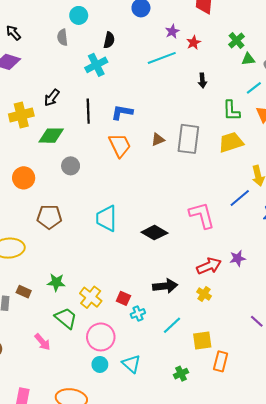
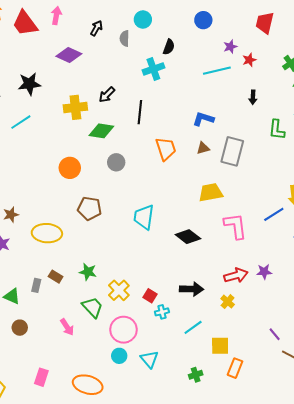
black arrow: (13, 33) -> (96, 28), moved, turned 63
blue L-shape: (122, 112) -> (203, 119), moved
yellow trapezoid: (231, 142) -> (211, 193), moved

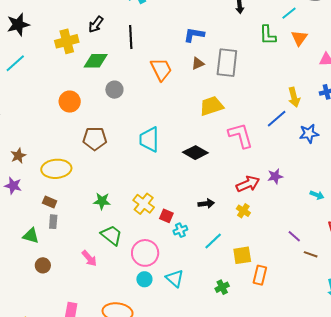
brown rectangle: (56, 277) -> (50, 202), moved
black arrow: (191, 289) -> (206, 204), size x0.7
yellow cross: (119, 290) -> (144, 204), moved

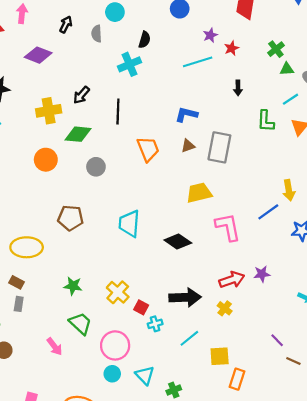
orange circle: (70, 102) -> (46, 160), moved
black arrow: (206, 204) -> (185, 297), size x1.8
green cross: (222, 287) -> (174, 390), moved

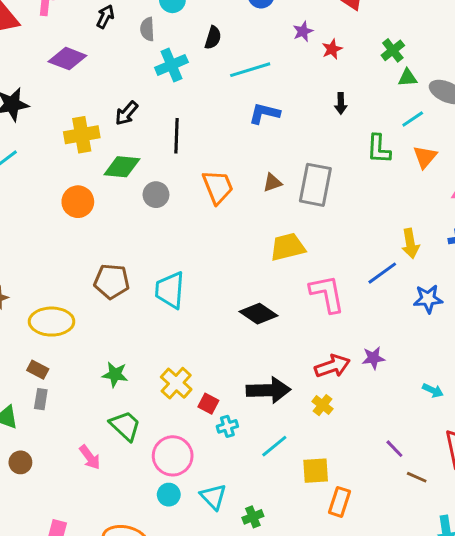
cyan line: (198, 62) -> (250, 70), moved
cyan cross: (130, 64) -> (171, 65), moved
blue L-shape: (186, 114) -> (264, 113), moved
gray circle: (96, 167) -> (156, 195), moved
cyan trapezoid: (129, 223) -> (170, 290), moved

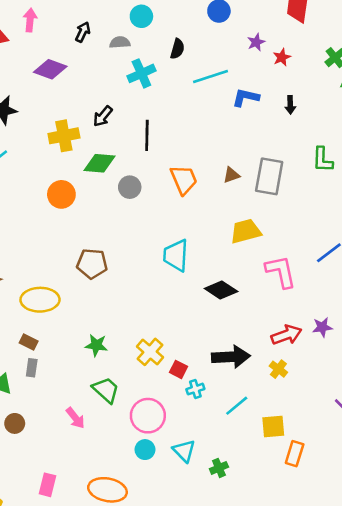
gray semicircle: (147, 29) -> (120, 42), turned 90
blue L-shape: (264, 113) -> (246, 97), moved
green L-shape: (379, 149) -> (323, 160), moved
cyan trapezoid: (170, 290) -> (176, 255), moved

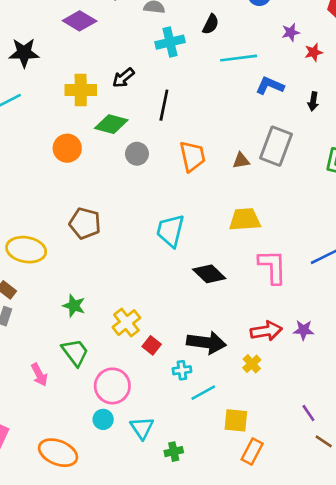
gray rectangle: (269, 176) -> (276, 146), moved
cyan cross: (195, 389) -> (182, 370), moved

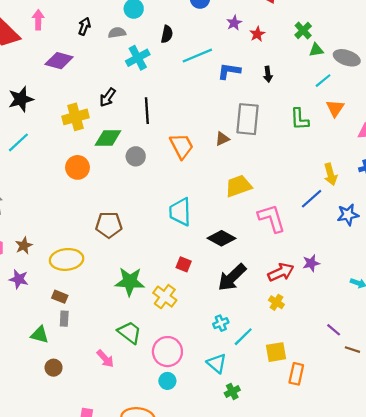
green star: (74, 306) -> (130, 282), moved, size x1.5
black arrow: (206, 343) -> (232, 277), moved, turned 144
red square: (152, 345) -> (184, 264), moved
cyan triangle: (142, 428) -> (217, 363), moved

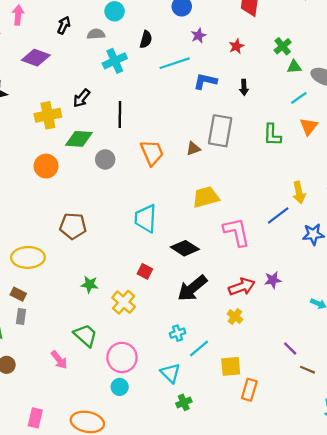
purple star: (234, 23) -> (199, 36), moved
green star: (130, 282) -> (90, 284), size x0.6

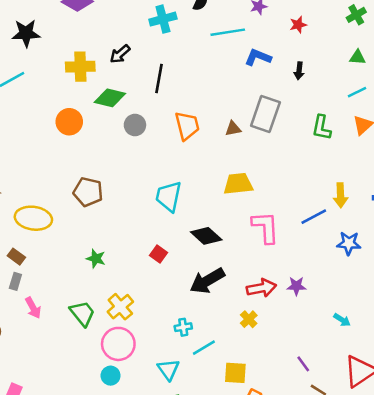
green cross: (283, 46) -> (356, 15), moved
yellow cross: (124, 302) -> (120, 307), moved
pink arrow: (59, 360) -> (33, 308), moved

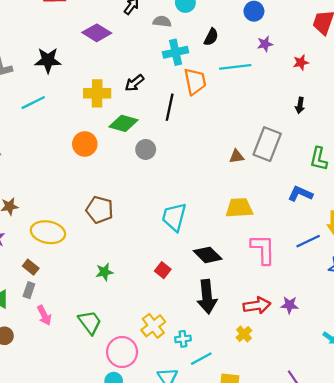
blue L-shape: (258, 57) -> (300, 194), moved
orange trapezoid: (187, 126) -> (195, 81), moved
green star: (96, 259) -> (104, 272), turned -30
black arrow: (207, 281) -> (207, 297), turned -68
yellow cross: (120, 307) -> (153, 326), moved

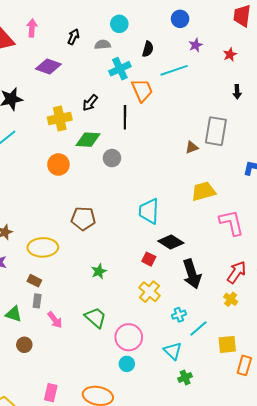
black diamond: (208, 255) -> (171, 242), moved
red arrow: (257, 305) -> (237, 272), turned -35
yellow cross: (153, 326) -> (149, 292), moved

